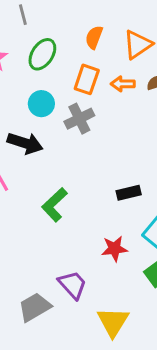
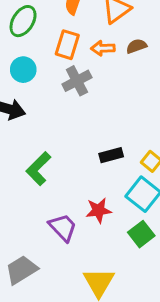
gray cross: (79, 119) -> (77, 81), moved
purple trapezoid: (73, 285) -> (63, 227), moved

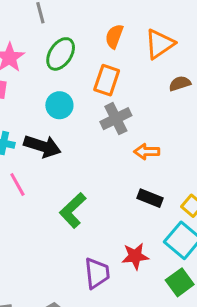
orange arrow: (103, 48) -> (147, 152), moved
black rectangle: (111, 155) -> (150, 198), turned 35
purple trapezoid: (63, 227) -> (97, 273), turned 36

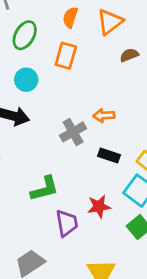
gray cross: (116, 119) -> (73, 132), moved
green L-shape: (73, 210) -> (45, 189), moved, turned -148

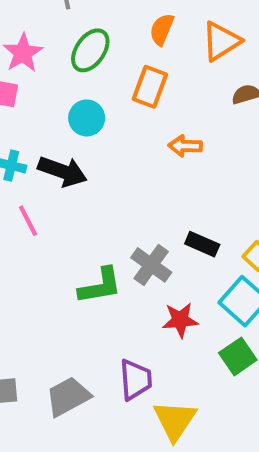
orange arrow: (104, 116) -> (185, 146), moved
gray cross: (73, 132) -> (151, 265), moved, turned -30
purple trapezoid: (67, 223) -> (136, 380), moved

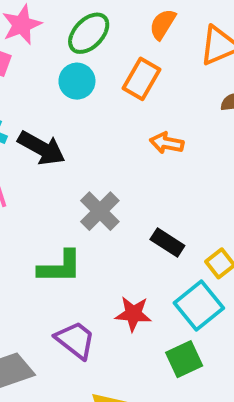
cyan circle: (87, 118) -> (77, 81), moved
gray cross: (151, 265) -> (100, 211), moved
purple trapezoid: (136, 380) -> (75, 340), moved, turned -57

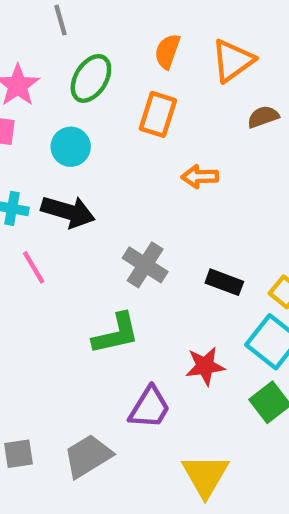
cyan circle: (77, 81) -> (71, 147), moved
purple trapezoid: (75, 340) -> (150, 408), turned 96

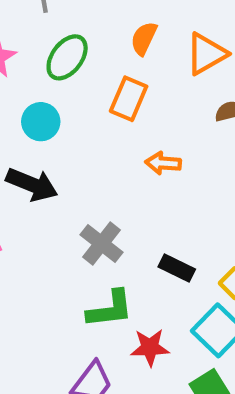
green L-shape: (116, 334) -> (110, 309), moved

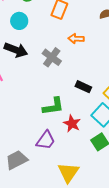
gray cross: (102, 243) -> (52, 57), moved
red star: (150, 347) -> (72, 124), turned 30

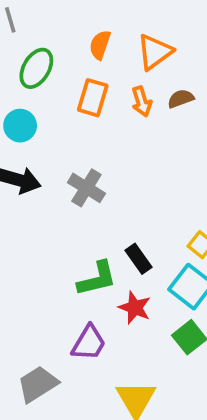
orange arrow: (76, 39) -> (142, 102), moved, turned -105
black rectangle: (83, 87) -> (138, 259), moved, turned 35

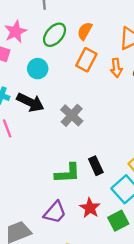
orange semicircle: (100, 45) -> (85, 31), moved
red star: (135, 308) -> (90, 208), moved

